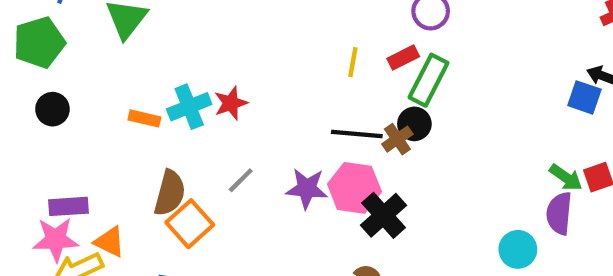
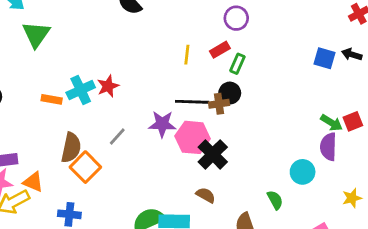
green rectangle: (429, 80) -> (237, 64), size x0.6
blue square: (584, 97) -> (324, 58), moved
brown cross: (397, 139) -> (219, 104), turned 30
purple star: (307, 188) -> (162, 124), moved

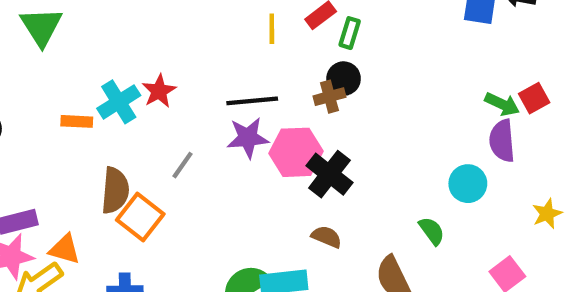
black line: (192, 102) -> (252, 101), moved

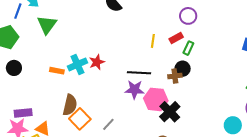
gray line: (183, 165) -> (108, 124), moved

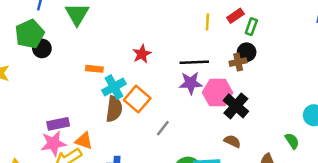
cyan cross: (77, 64) -> (114, 87), moved
black circle: (14, 68) -> (42, 48), moved
orange square: (80, 119) -> (137, 99), moved

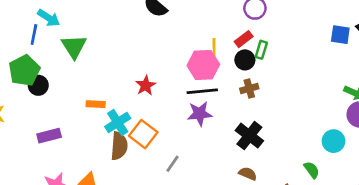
black circle: (247, 52) -> (245, 60), moved
pink hexagon: (218, 93) -> (203, 65), moved
purple rectangle: (58, 124) -> (49, 136), moved

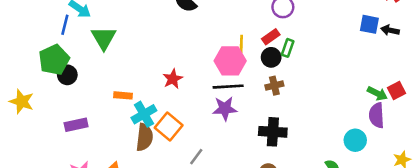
blue square: (340, 35) -> (369, 24), moved
black cross: (249, 136) -> (273, 132), turned -36

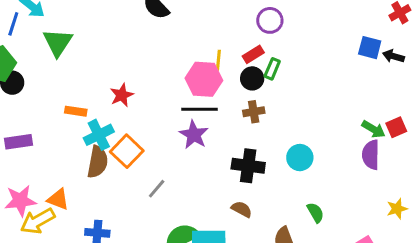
red star: (173, 79) -> (122, 95), moved
purple star: (225, 109) -> (194, 135), turned 30
cyan circle: (355, 140) -> (300, 158), moved

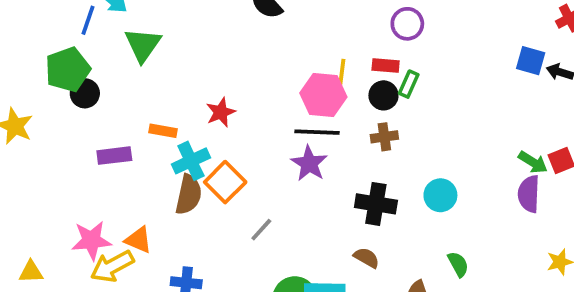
red rectangle: (253, 54) -> (386, 66), turned 35
purple rectangle: (19, 142) -> (114, 156), moved

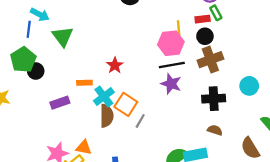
green rectangle: (409, 84) -> (216, 13), moved, turned -40
brown cross: (384, 137) -> (210, 60), size x1.6
gray line: (261, 230) -> (140, 121), moved

